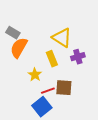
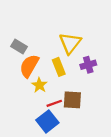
gray rectangle: (13, 33) -> (19, 47), moved
yellow triangle: (62, 38) -> (70, 43), turned 35
orange semicircle: (19, 48) -> (29, 66), moved

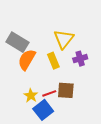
gray rectangle: (19, 47) -> (17, 42), size x1.5
yellow star: (39, 85) -> (31, 96), moved

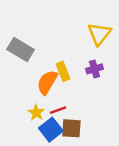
yellow triangle: (64, 39) -> (99, 34), moved
orange semicircle: (27, 60) -> (47, 82), moved
brown square: (66, 90) -> (71, 128), moved

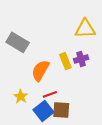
yellow triangle: (99, 34) -> (85, 29), turned 50
yellow rectangle: (63, 71) -> (65, 61), moved
yellow star: (36, 113) -> (21, 96), moved

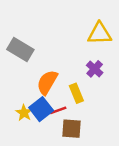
purple cross: (81, 59) -> (95, 69), turned -32
yellow rectangle: (65, 61) -> (76, 93), moved
blue square: (44, 111) -> (41, 109), moved

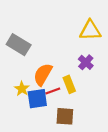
blue square: (41, 109) -> (37, 99), turned 30
red line: (58, 110) -> (53, 91), moved
yellow star: (24, 113) -> (22, 89), moved

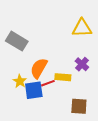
purple cross: (86, 62) -> (82, 64), moved
yellow rectangle: (69, 84) -> (63, 77), turned -63
brown square: (65, 116) -> (79, 106), moved

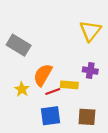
yellow triangle: (82, 28) -> (90, 31), turned -50
purple cross: (82, 64) -> (90, 71), turned -32
blue square: (34, 90) -> (51, 116), moved

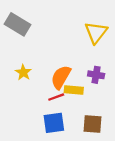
gray rectangle: (19, 45) -> (17, 24), moved
orange semicircle: (43, 75) -> (61, 77), moved
yellow star: (22, 89) -> (23, 72), moved

